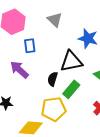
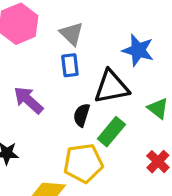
gray triangle: (55, 20) -> (72, 34), moved
blue rectangle: (30, 46) -> (70, 65), moved

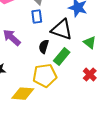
black triangle: (111, 87) -> (62, 30), turned 30

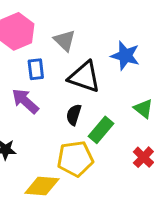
blue rectangle: (37, 17) -> (36, 69), moved
black triangle: (62, 30) -> (84, 77), moved

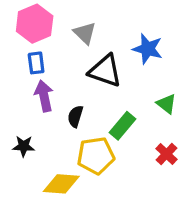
blue rectangle: (36, 69) -> (36, 63), moved
purple arrow: (25, 101) -> (44, 96), turned 36
black semicircle: (74, 115) -> (75, 116), moved

